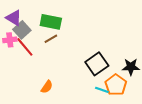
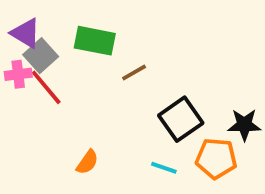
brown line: (51, 39) -> (134, 72), moved
orange pentagon: (116, 85) -> (216, 158), turned -30
cyan line: (102, 90) -> (164, 168), moved

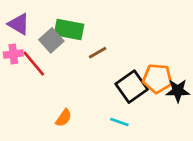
gray square: (41, 56) -> (51, 40), moved
orange pentagon: (216, 158) -> (157, 78), moved

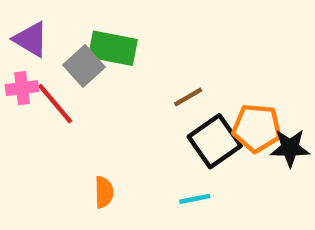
brown line: (98, 53) -> (188, 97), moved
orange semicircle: (64, 118) -> (104, 192), turned -36
cyan line: (119, 122) -> (195, 199), turned -30

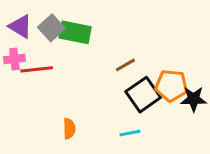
gray square: (84, 66) -> (51, 28), moved
red line: (55, 104) -> (37, 69), turned -56

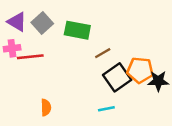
green rectangle: (75, 32) -> (77, 30), moved
orange semicircle: (69, 129) -> (46, 108), moved

